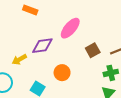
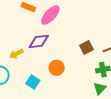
pink ellipse: (70, 28) -> (50, 15), moved

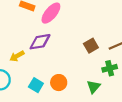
orange circle: (57, 68) -> (59, 83), moved
green triangle: (100, 88) -> (94, 87), moved

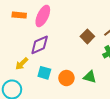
cyan square: (36, 85) -> (44, 73), moved
green triangle: (94, 87) -> (90, 77), moved, turned -40

